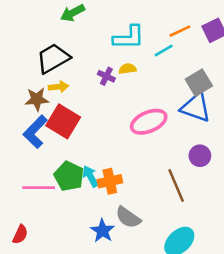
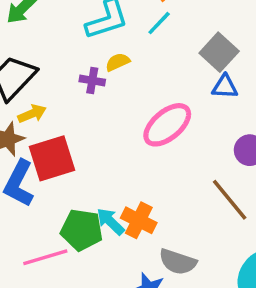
blue triangle: (196, 107) -> (225, 87), size x0.6
red square: (63, 121) -> (52, 158), turned -32
orange cross: (110, 181) -> (139, 220), turned -35

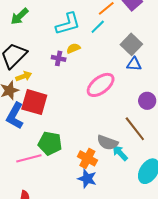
red square: (52, 158) -> (34, 102), turned 32
orange cross: (139, 220) -> (87, 158), moved
cyan arrow: (110, 221) -> (120, 153), moved
gray semicircle: (178, 262) -> (107, 143), moved

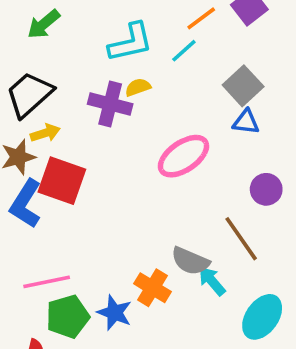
purple cross: (59, 58) -> (110, 104), size x1.6
green pentagon: (50, 143) -> (68, 317), moved, turned -30
blue star: (87, 179) -> (115, 313), moved

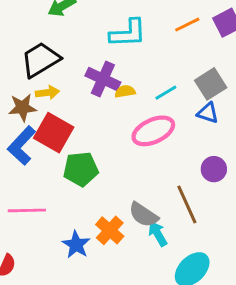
cyan line: (184, 51) -> (166, 93), moved
yellow semicircle: (138, 87) -> (125, 91), moved
green pentagon: (68, 317) -> (81, 169), moved

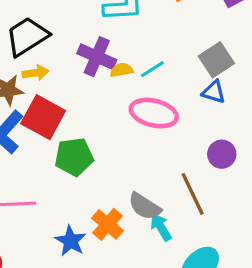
cyan line: (166, 93) -> (152, 69), moved
pink ellipse: (153, 131) -> (154, 113), turned 39

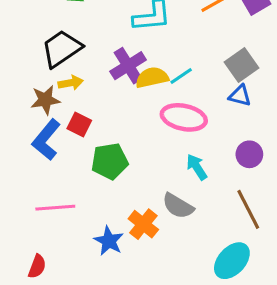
purple cross: (97, 57) -> (128, 66), turned 36
yellow semicircle: (122, 70) -> (152, 78), size x1.5
red square: (43, 117) -> (79, 125), size x0.6
brown line: (193, 194) -> (248, 209), moved
cyan arrow: (161, 227) -> (197, 167), moved

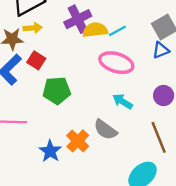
blue triangle: (240, 96) -> (161, 50), turned -42
cyan arrow: (197, 167) -> (123, 101), turned -30

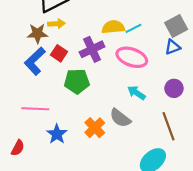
purple cross: (78, 19) -> (92, 49), moved
blue star: (50, 151) -> (57, 134), moved

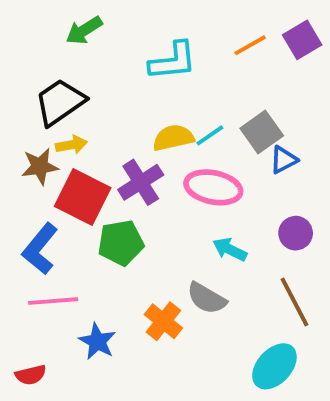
gray square: (176, 26) -> (262, 132), moved
red square: (59, 53) -> (83, 197), size x1.8
blue L-shape: (35, 61) -> (40, 249), moved
red semicircle: (18, 148) -> (31, 375), turned 56

